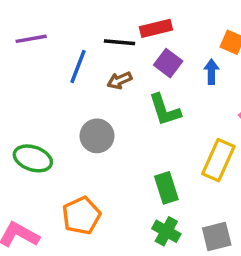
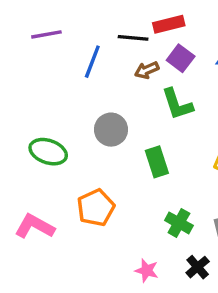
brown arrow: (120, 80) -> (147, 70), moved
green rectangle: (166, 188) -> (157, 162), moved

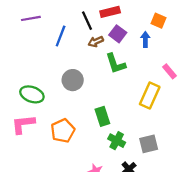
black line: (133, 38) -> (87, 21), turned 60
green rectangle: (157, 162) -> (102, 116), moved
pink L-shape: (35, 226) -> (23, 124), moved, turned -35

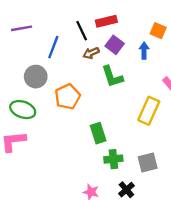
gray circle: (73, 80) -> (36, 77), moved
orange pentagon: (63, 131) -> (68, 97), moved
green cross: (117, 141) -> (113, 159), turned -35

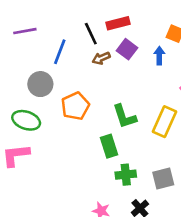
green L-shape: (112, 77) -> (124, 116), moved

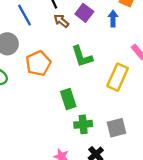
blue line: (60, 52) -> (24, 15), turned -50
brown arrow: (101, 58) -> (61, 21), turned 63
green L-shape: (124, 116) -> (82, 56), moved

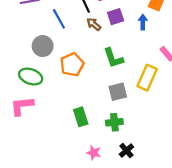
purple square: (84, 13) -> (116, 17), turned 35
green rectangle: (68, 99) -> (81, 117), moved
gray square: (116, 128) -> (118, 92), moved

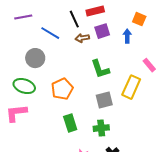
blue line: (59, 19) -> (50, 33), turned -30
brown arrow: (94, 24) -> (82, 38), turned -48
orange pentagon: (72, 65) -> (62, 89), moved

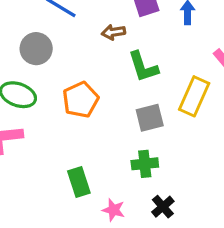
brown arrow: (82, 38) -> (113, 32), moved
green rectangle: (70, 123) -> (79, 182), moved

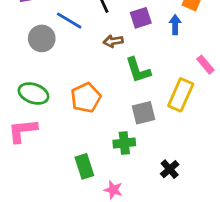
gray circle: (36, 49) -> (42, 38), moved
green cross: (145, 164) -> (124, 143), moved
black cross: (163, 207) -> (170, 169), moved

